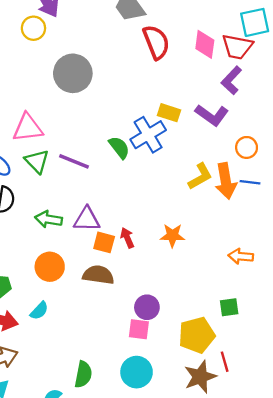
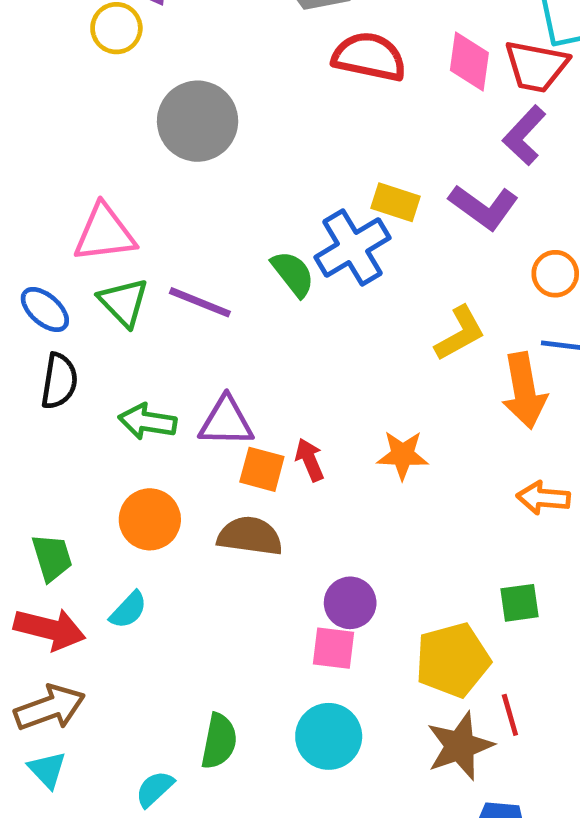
red semicircle: (156, 42) -> (369, 57), turned -56
orange arrow: (226, 181) -> (524, 391), moved

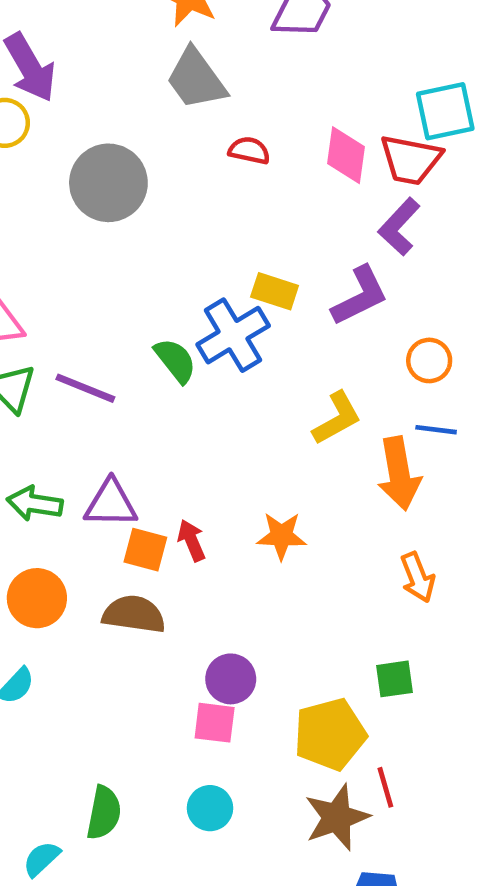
red semicircle: (369, 57) -> (249, 151), size x0.6
gray circle: (198, 121) -> (108, 183), moved
purple L-shape: (484, 207) -> (360, 296), turned -62
orange arrow: (543, 498) -> (418, 577), turned -117
cyan circle: (329, 736) -> (210, 808), size x0.7

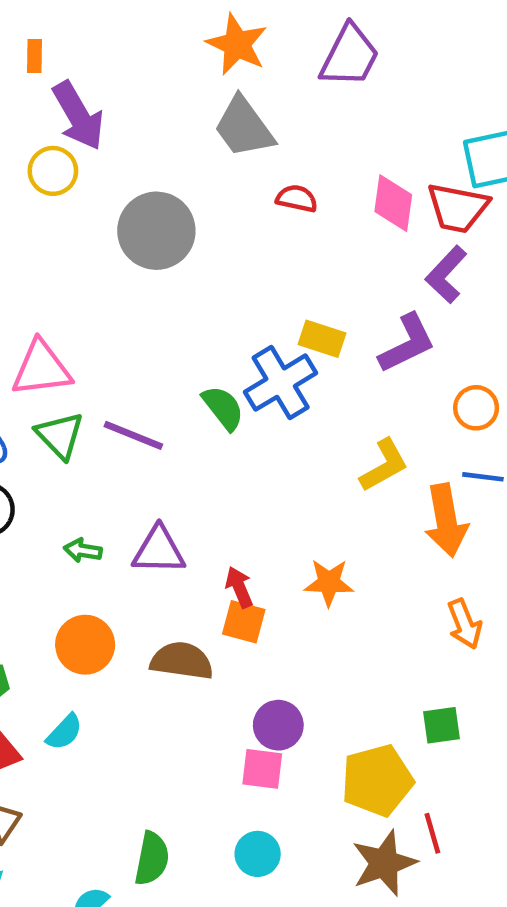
green arrow: (35, 504) -> (83, 550), size x0.7
orange square: (145, 550) -> (244, 622), moved

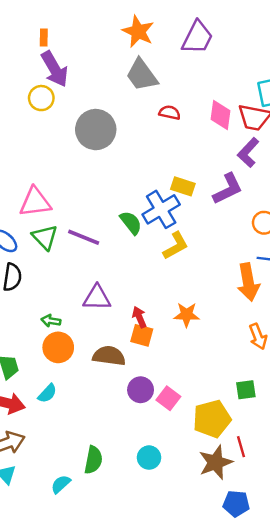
orange rectangle: (35, 56) -> (44, 38), moved
yellow L-shape: (384, 465) -> (176, 246), moved
green arrow: (83, 550) -> (51, 321), moved
purple circle: (278, 725) -> (141, 390), moved
pink square: (262, 769) -> (168, 398), moved, turned 30

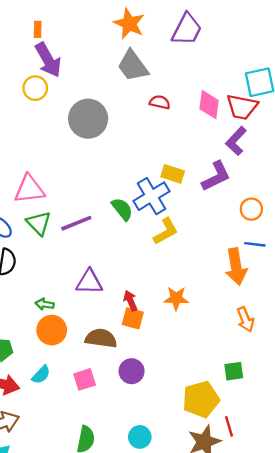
purple line: (84, 237) -> (76, 223), turned -44
pink square: (168, 398) -> (85, 379), moved, turned 35

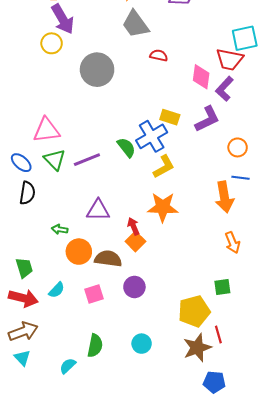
pink diamond: (209, 105) -> (201, 77), moved
orange star: (176, 298) -> (163, 207), moved, size x1.4
orange square: (133, 318) -> (135, 241), turned 30
orange circle: (52, 330) -> (79, 252), moved

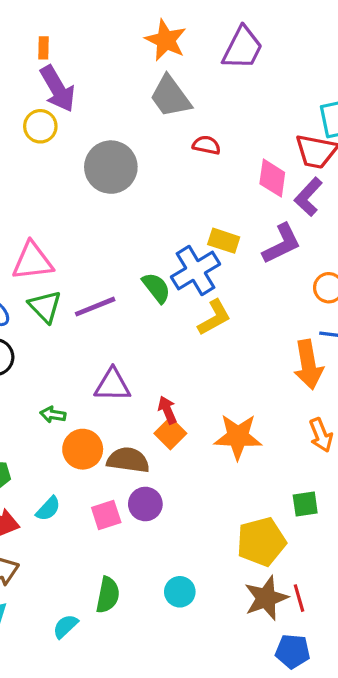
orange star: (163, 207) -> (238, 437), moved
purple circle: (134, 287) -> (145, 504), moved
red line: (218, 334) -> (299, 598), moved

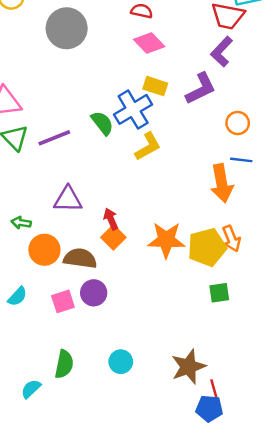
pink diamond: (272, 178) -> (149, 43), moved, turned -52
yellow pentagon: (261, 542) -> (207, 247), moved
red line: (299, 598) -> (214, 390), moved

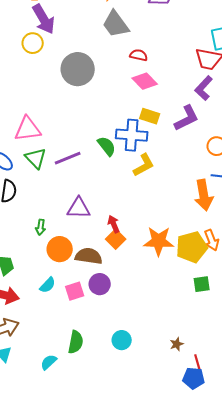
blue cross: (133, 109) -> (132, 135), turned 36
green arrow: (21, 223) -> (41, 227), turned -91
cyan semicircle: (17, 297) -> (48, 285), moved
brown star: (188, 367) -> (177, 344), size x0.5

